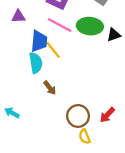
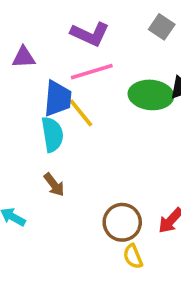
pink line: (60, 25) -> (92, 72), turned -45
green ellipse: (90, 26) -> (151, 95), moved
brown arrow: (50, 88) -> (54, 185), moved

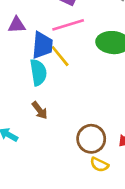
purple triangle: (24, 57) -> (17, 25), moved
yellow semicircle: (133, 256) -> (99, 165), turned -42

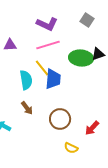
blue trapezoid: (42, 45) -> (53, 79), moved
brown circle: (91, 139) -> (60, 119), moved

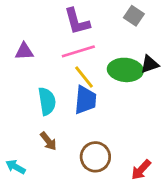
purple L-shape: (47, 24) -> (77, 21), turned 50
yellow line: (42, 68) -> (84, 77), moved

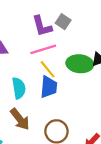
gray square: (134, 16) -> (63, 22), moved
brown arrow: (48, 141) -> (20, 119), size x1.5

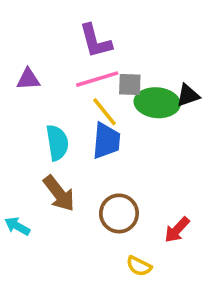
gray square: (63, 22) -> (130, 85), moved, turned -32

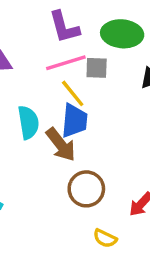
green ellipse: (157, 103) -> (122, 34), moved
brown arrow: (59, 193) -> (61, 145), moved

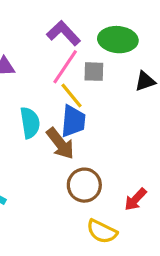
purple L-shape: (64, 27) -> (64, 33), turned 152
pink line: (66, 63) -> (65, 67), turned -39
yellow semicircle: (105, 238) -> (102, 231), size x1.4

